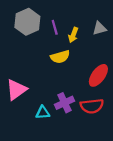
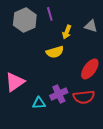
purple line: (55, 27) -> (50, 14), moved
gray triangle: (99, 28) -> (91, 26), turned 32

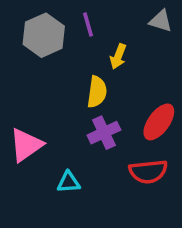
gray triangle: (91, 26) -> (161, 21), moved
yellow semicircle: (55, 52) -> (97, 92), turned -66
purple cross: (59, 94) -> (104, 133), moved

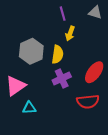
purple line: (88, 25) -> (63, 14), moved
gray hexagon: (44, 35) -> (31, 51), moved
cyan triangle: (69, 182) -> (29, 108), moved

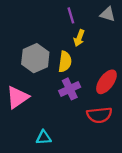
cyan triangle: (29, 108) -> (44, 138), moved

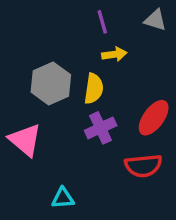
yellow arrow: (79, 38) -> (114, 54), turned -119
pink triangle: (18, 97) -> (25, 140), turned -45

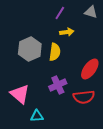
purple line: (102, 22) -> (60, 13), turned 48
purple cross: (101, 128) -> (58, 85), moved
pink triangle: (25, 140) -> (20, 94), moved

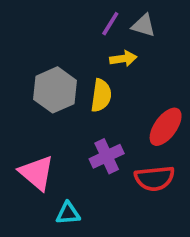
gray triangle: (91, 12) -> (143, 25), moved

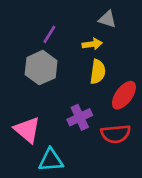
purple line: (110, 24) -> (49, 34), moved
yellow semicircle: (101, 95) -> (98, 72), moved
cyan triangle: (68, 213) -> (51, 160), size x1.4

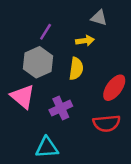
yellow semicircle: (98, 72) -> (76, 69), moved
purple cross: (80, 117) -> (61, 108), moved
pink triangle: (27, 130) -> (23, 97), moved

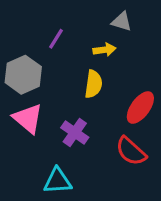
gray hexagon: (38, 62) -> (23, 75), moved
purple cross: (61, 108) -> (75, 133), turned -30
red semicircle: (107, 123) -> (131, 151), turned 48

